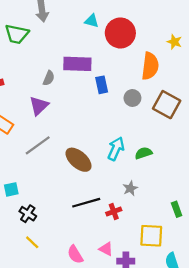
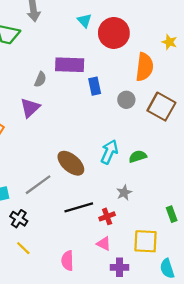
cyan triangle: (92, 21) -> (84, 21), turned 32
gray line: (38, 145) -> (38, 185), moved
pink triangle: (106, 249) -> (104, 244), moved
pink semicircle: (75, 254) -> (67, 261), turned 30

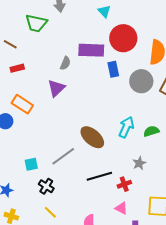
red circle: (114, 33) -> (123, 38), moved
gray circle: (126, 100) -> (141, 81), size x1.5

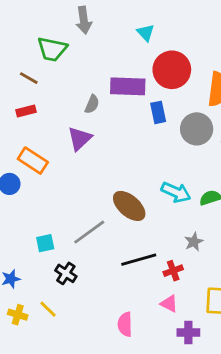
brown line: (10, 44) -> (29, 78), moved
cyan arrow: (126, 127) -> (176, 192), turned 90
yellow line: (50, 212) -> (48, 309), moved

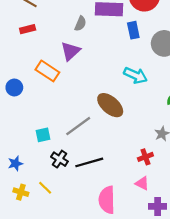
orange rectangle: (33, 161) -> (47, 71), moved
cyan arrow: (176, 192) -> (136, 75), moved
black line: (139, 260) -> (89, 162), moved
pink semicircle: (125, 324) -> (107, 200), size x1.4

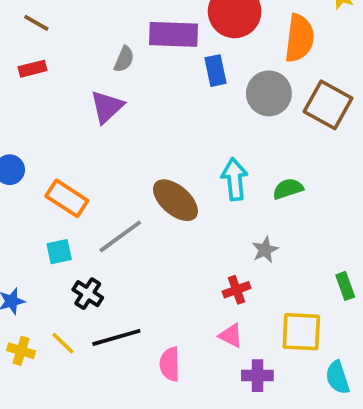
orange rectangle: (47, 71) -> (67, 198), moved
cyan arrow: (136, 75) -> (235, 179), moved, turned -120
black line: (89, 162) -> (116, 337), moved
pink semicircle: (107, 200) -> (170, 364), size x0.7

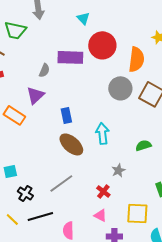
blue rectangle: (216, 71) -> (66, 115), moved
green semicircle: (288, 189) -> (143, 145), moved
orange rectangle: (67, 198) -> (14, 115), moved
gray line: (120, 236) -> (61, 183), moved
red cross: (236, 290) -> (103, 192), turned -32

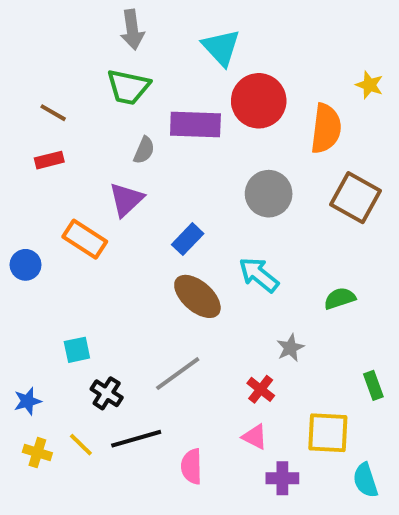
cyan triangle: (83, 18) -> (221, 47), size x1.5
green trapezoid: (15, 30) -> (128, 87), moved
gray circle: (120, 88) -> (269, 194), moved
blue rectangle: (66, 115) -> (188, 239), turned 56
cyan arrow: (102, 133) -> (259, 275), turned -45

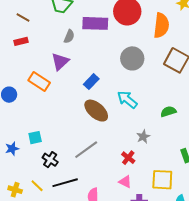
blue star: (27, 401) -> (12, 149), moved

